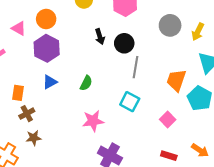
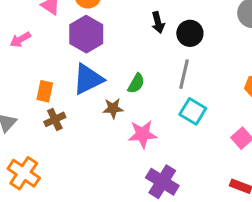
gray line: (136, 67) -> (184, 74), moved
blue triangle: (50, 82) -> (88, 79), size x1.6
brown star: (34, 138) -> (113, 108), moved

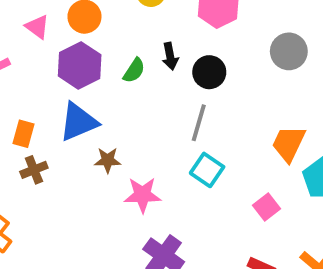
green semicircle: (136, 83) -> (134, 70), moved

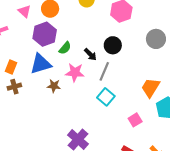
black arrow: (170, 56) -> (90, 54), moved, turned -40
green semicircle: (134, 70) -> (65, 48), moved
pink star: (143, 195) -> (75, 72), moved

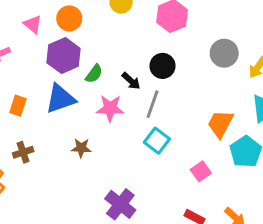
brown star: (54, 86) -> (81, 148), moved
brown cross: (14, 87) -> (23, 152), moved

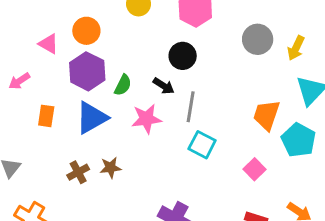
black circle: (163, 66) -> (183, 56), moved
orange rectangle: (18, 106) -> (46, 116), moved
brown star: (81, 148) -> (111, 168), moved
brown cross: (23, 152) -> (78, 172), moved

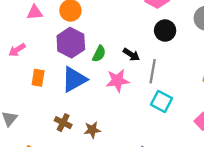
pink triangle: (49, 44) -> (35, 12), moved, turned -35
black circle: (183, 56) -> (165, 31), moved
brown star: (111, 168) -> (92, 130), moved
brown cross: (78, 172) -> (63, 123), turned -35

